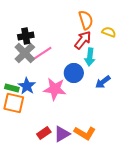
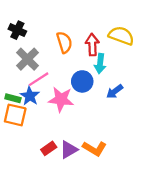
orange semicircle: (86, 20) -> (64, 42), moved
yellow semicircle: (109, 32) -> (121, 36), size x1.6
black cross: (26, 36) -> (17, 30), moved, turned 35
red arrow: (83, 40) -> (92, 45), turned -42
pink line: (43, 53) -> (39, 79), moved

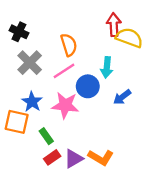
red arrow: (92, 45) -> (114, 25), moved
pink line: (39, 79) -> (64, 71), moved
green rectangle: (13, 98) -> (46, 136), moved, turned 40

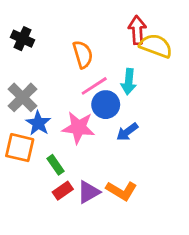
gray cross: (30, 63) -> (23, 97), moved
pink line: (64, 71) -> (94, 86), moved
blue arrow: (122, 97) -> (127, 132), moved

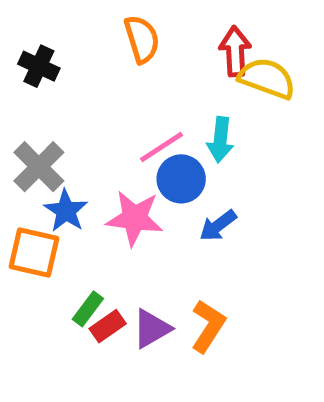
orange semicircle: (83, 54) -> (142, 39), moved
green rectangle: (55, 165) -> (88, 309), moved, turned 72
orange L-shape: (121, 191) -> (208, 326), turned -88

